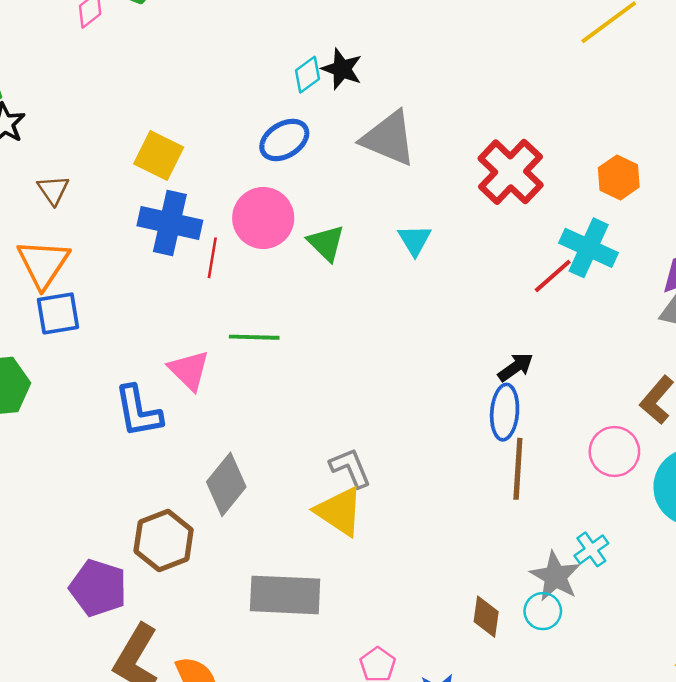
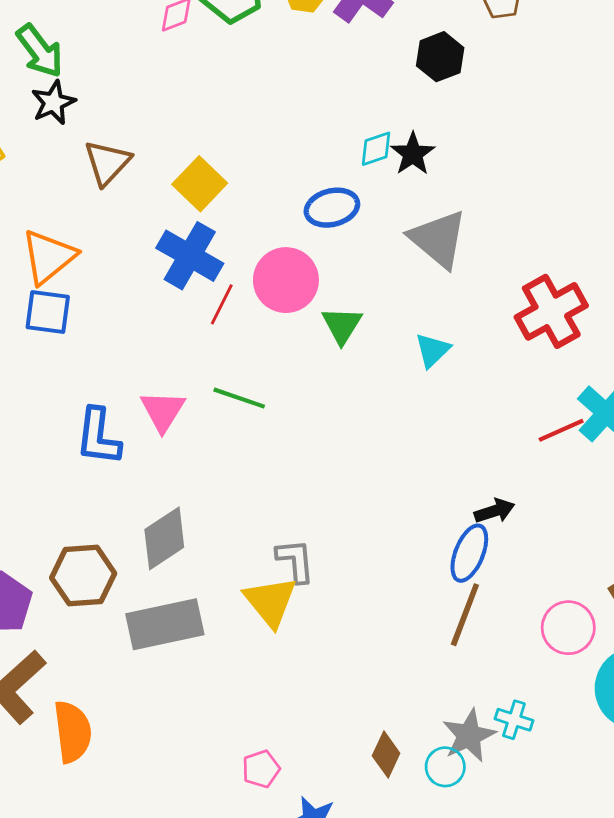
brown triangle: (53, 190) -> (107, 163), moved, size x1.4
cyan cross: (591, 549) -> (514, 720), turned 36
gray rectangle: (285, 595) -> (165, 624), moved, turned -32

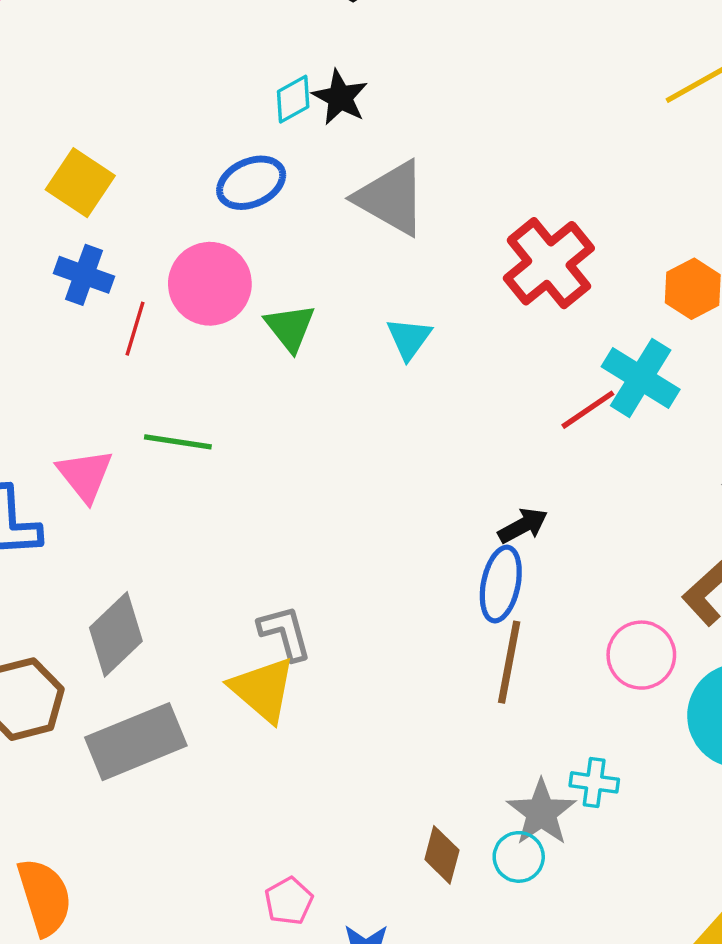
blue cross: (190, 256) -> (84, 275), size x0.7

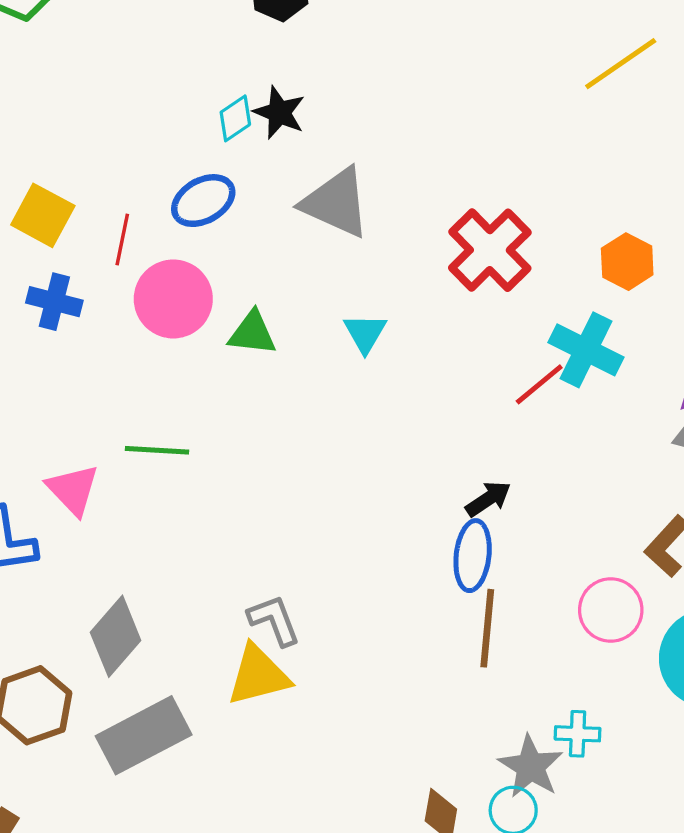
green triangle: (290, 328) -> (252, 333), turned -40
red line: (135, 329) -> (122, 240), moved
yellow triangle: (263, 689) -> (258, 675), turned -50

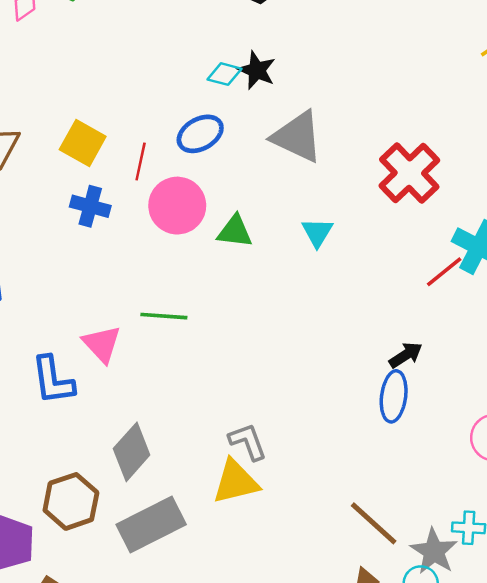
cyan diamond: (235, 118) -> (224, 74), turned 48
brown line: (487, 628) -> (374, 523), moved, turned -54

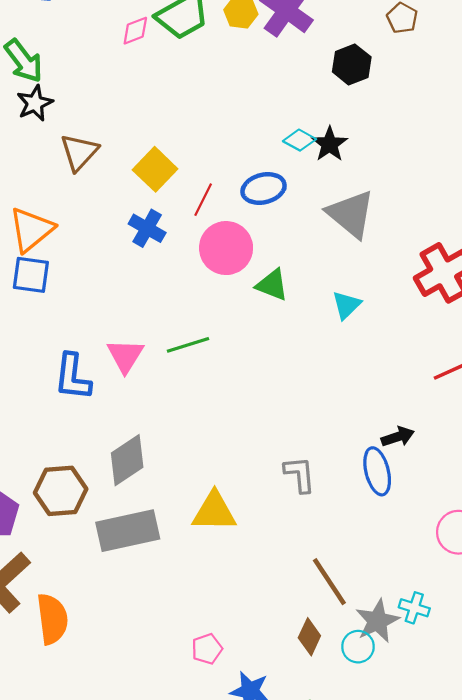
green line: (164, 316) -> (188, 345), turned -36
blue ellipse: (394, 396) -> (377, 471), turned -36
gray L-shape: (248, 442) -> (300, 474), moved

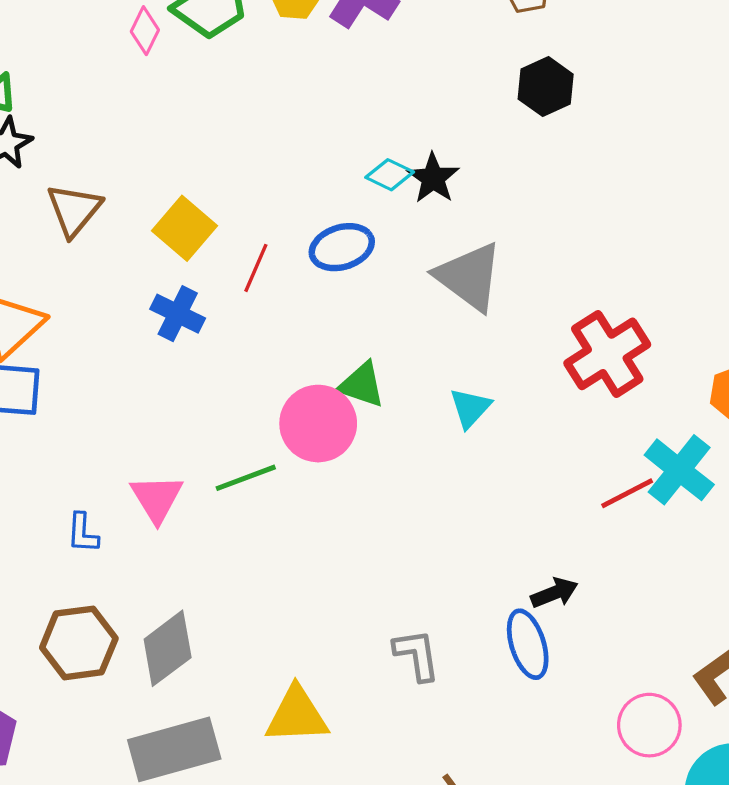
pink diamond: (135, 31) -> (145, 31), turned -40
black hexagon: (352, 64) -> (546, 87), moved
pink circle: (226, 248) -> (318, 424), moved
blue L-shape: (73, 377) -> (83, 533), size x0.6
brown hexagon: (61, 491) -> (79, 643), moved

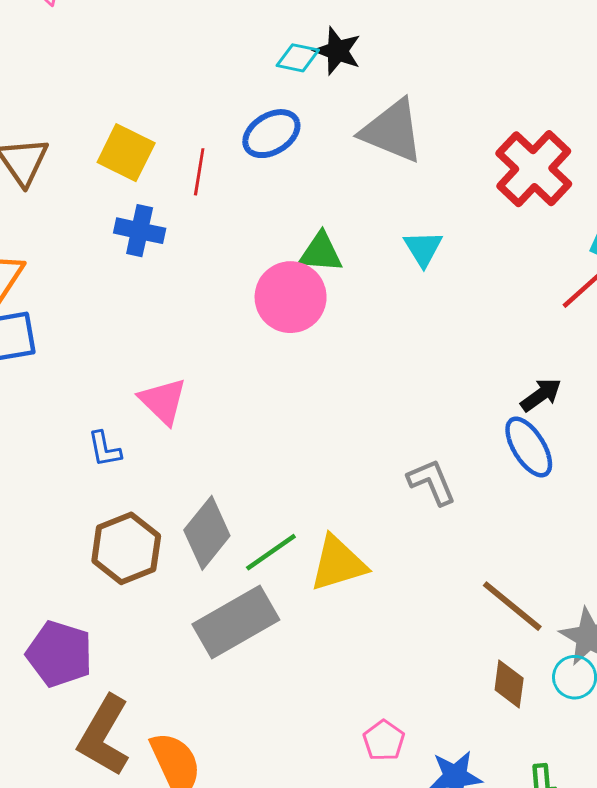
green line: (246, 478) -> (271, 552), moved

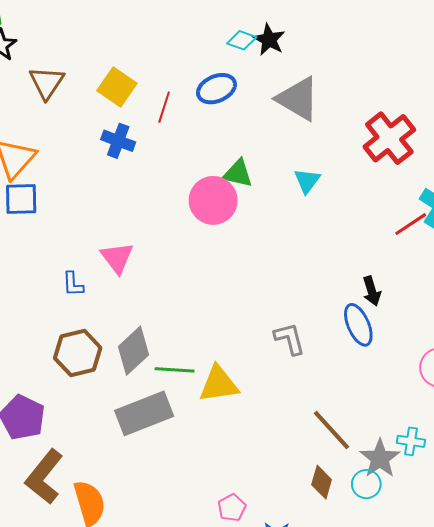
black arrow: (541, 395) -> (372, 291), turned 100
green line: (271, 552) -> (175, 370), turned 30

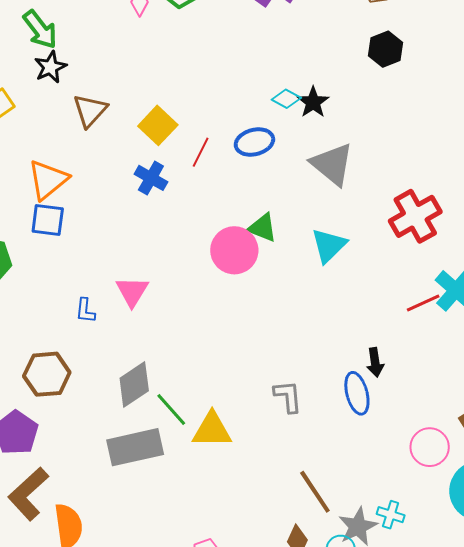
cyan triangle: (307, 181) -> (329, 245), size x1.4
brown hexagon: (78, 353) -> (47, 374), moved
green line: (175, 370) -> (171, 410), turned 36

